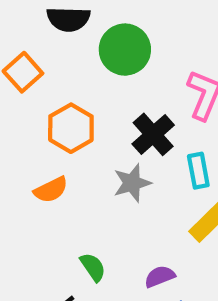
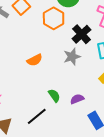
orange hexagon: (71, 128) -> (54, 18), moved
purple semicircle: (160, 277) -> (77, 99), moved

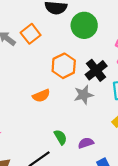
orange hexagon: (54, 18) -> (64, 66), moved

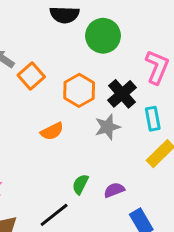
orange square: (31, 34) -> (31, 76), moved
green semicircle: (60, 137) -> (80, 184), turned -119

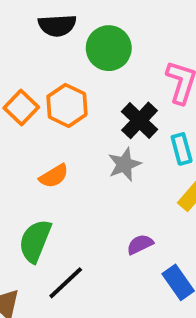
orange hexagon: (79, 90) -> (67, 105), moved
green semicircle: (80, 184) -> (35, 241), moved, size x1.6

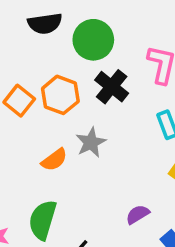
black cross: (139, 120) -> (112, 87), moved
gray star: (124, 164) -> (91, 142), moved

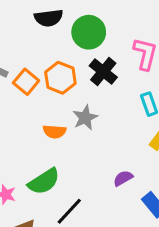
orange semicircle: (54, 160) -> (54, 132), turned 40
green semicircle: (43, 220) -> (44, 181), turned -140

